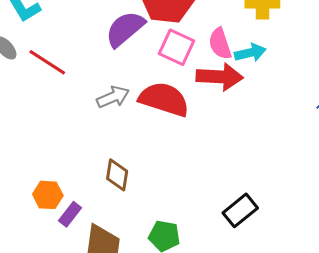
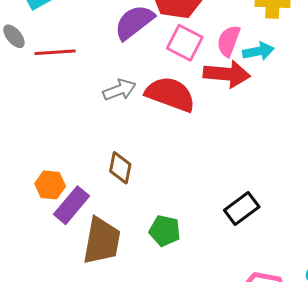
pink semicircle: (220, 44) -> (228, 41), turned 36
red line: (47, 62) -> (55, 52), turned -39
purple rectangle: (70, 214) -> (71, 205), size x1.5

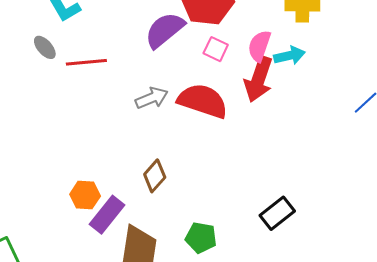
pink square: (185, 43) -> (216, 49), size x0.7
red arrow: (227, 74) -> (259, 79), turned 105
brown diamond: (120, 168) -> (155, 176), turned 32

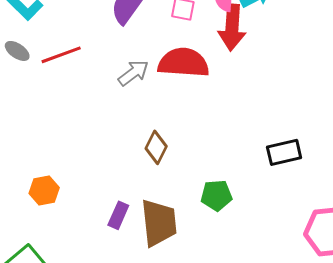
orange hexagon: (85, 195) -> (44, 191), moved
black rectangle: (277, 213) -> (284, 152), turned 40
purple rectangle: (107, 215) -> (118, 215), moved, size x0.7

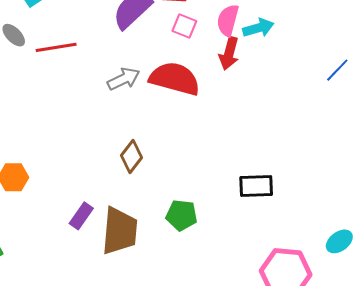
red arrow: (232, 27) -> (229, 53), size x0.7

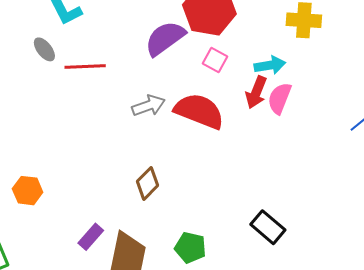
pink semicircle: (228, 20) -> (280, 98), moved
cyan arrow: (258, 28) -> (270, 65), moved
black rectangle: (256, 186) -> (268, 227), turned 36

